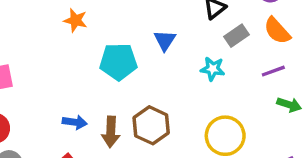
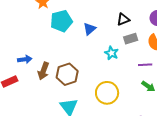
cyan pentagon: (118, 62) -> (61, 21), moved, turned -30
blue arrow: (75, 122) -> (25, 59), turned -32

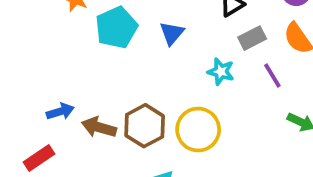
purple line: (145, 65) -> (272, 75), moved, turned 72
brown arrow: (43, 71) -> (99, 127), turned 96
yellow circle: (107, 93) -> (198, 130), moved

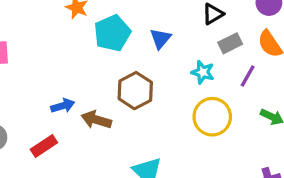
purple line: (272, 75) -> (248, 76), turned 60
brown hexagon: (145, 126) -> (135, 91), moved
yellow circle: (198, 130) -> (212, 117), moved

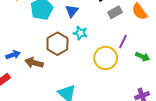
cyan star: (203, 72) -> (80, 33), moved
purple line: (248, 76) -> (123, 41), moved

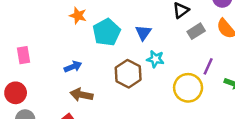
blue arrow: (13, 55) -> (73, 67), moved
brown arrow: (34, 63) -> (81, 95), moved

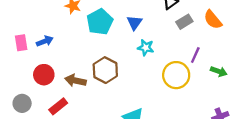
blue arrow: (73, 67) -> (45, 41), moved
brown hexagon: (128, 74) -> (105, 70), moved
red circle: (16, 93) -> (44, 75), moved

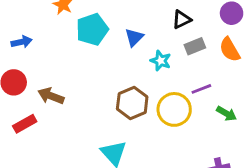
cyan star: (146, 48) -> (161, 61), moved
purple line: (195, 55) -> (201, 89), turned 35
brown hexagon: (105, 70) -> (132, 103), moved

